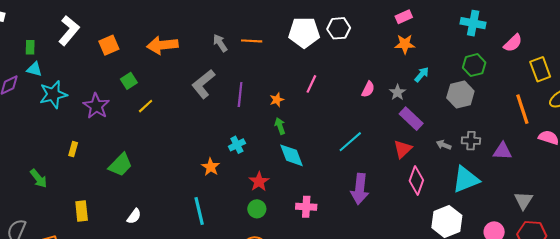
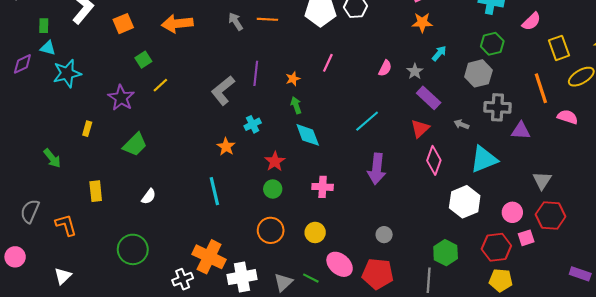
gray L-shape: (203, 84) -> (223, 90), moved
purple star: (96, 106) -> (121, 98), moved
gray cross: (471, 141) -> (498, 107), moved, size x1.4

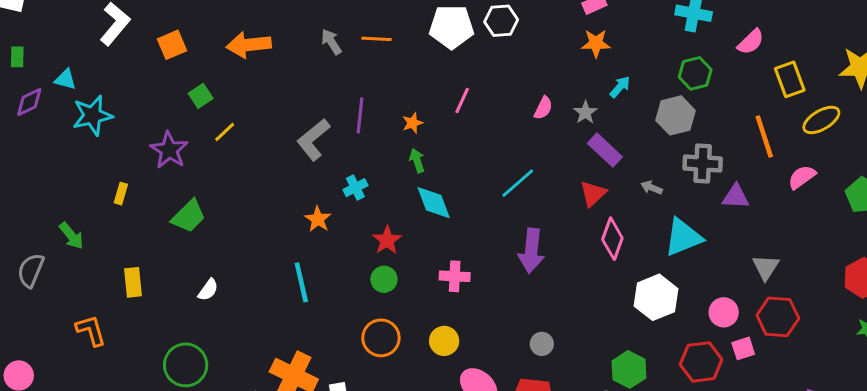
green rectangle: (44, 26) -> (17, 57), moved
pink semicircle: (567, 117) -> (802, 177), turned -54
gray semicircle: (30, 211) -> (31, 270), moved

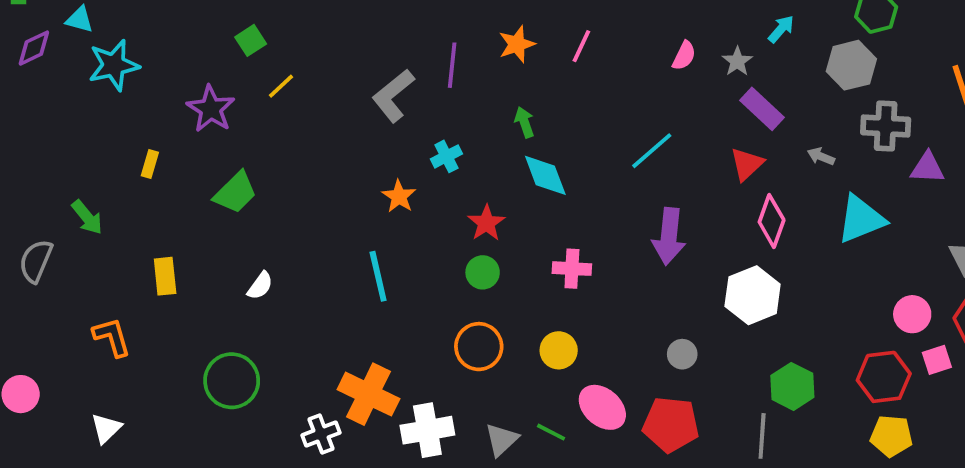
orange star: (413, 123) -> (517, 44), moved, size x1.4
white hexagon: (656, 297) -> (753, 295), moved

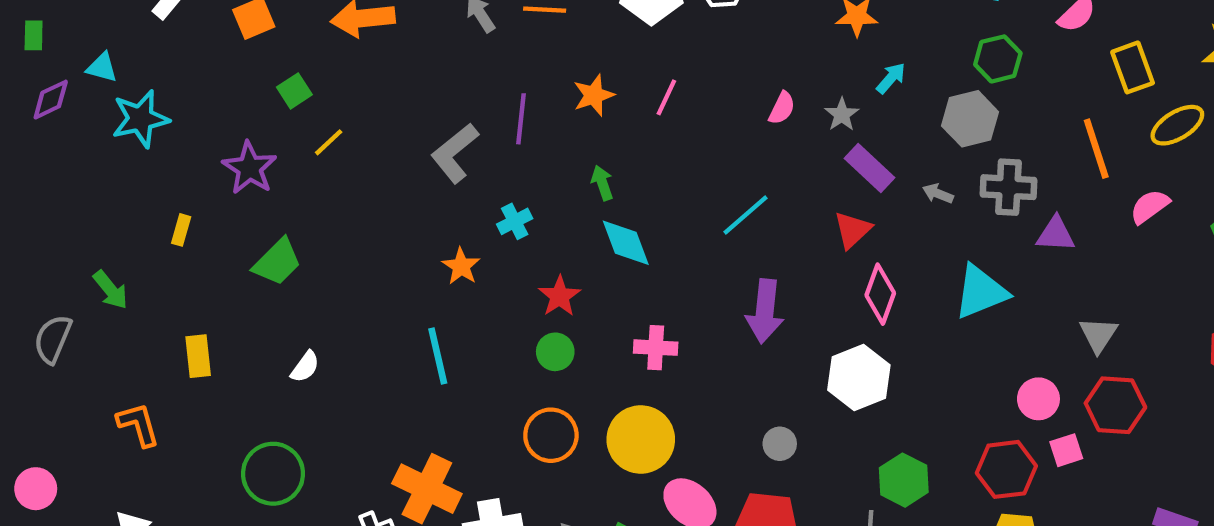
gray arrow: (821, 156) -> (938, 194), moved
yellow circle: (559, 350) -> (641, 439), size x1.6

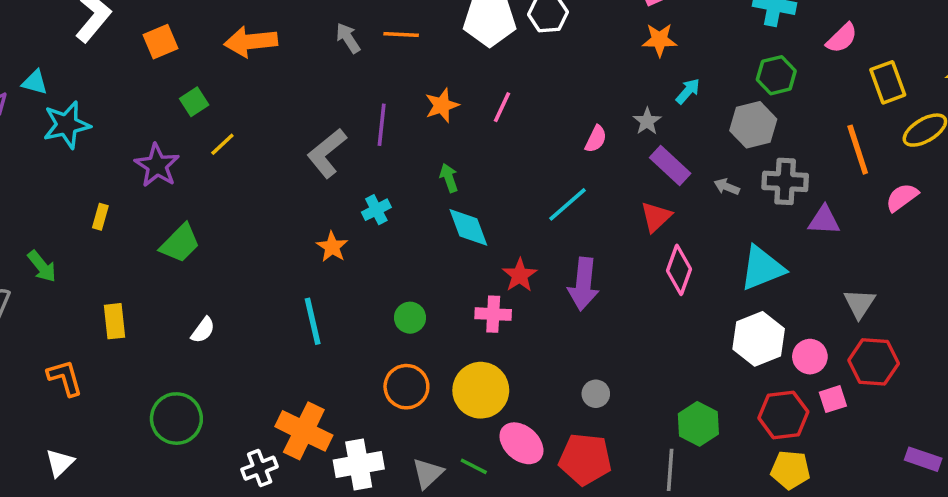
pink semicircle: (782, 108) -> (596, 139), moved
red star: (560, 296) -> (520, 275), moved
white hexagon: (859, 377) -> (759, 339), moved

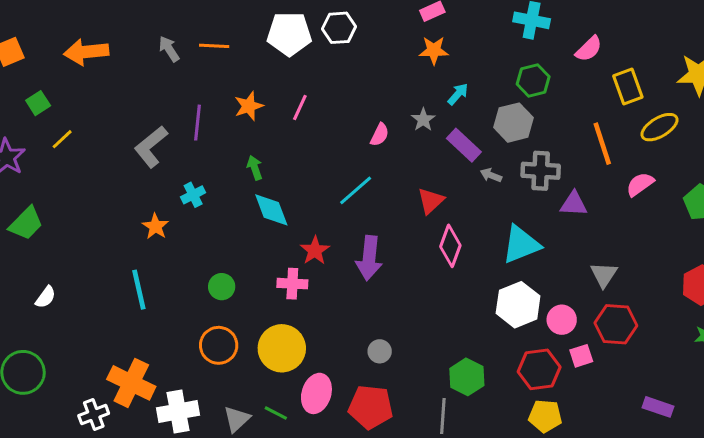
purple rectangle: (670, 165) -> (464, 145), moved
pink ellipse: (521, 443) -> (316, 393), turned 66

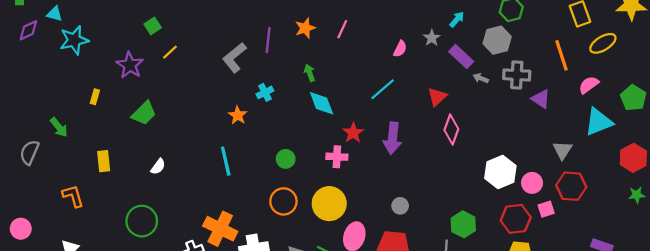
purple triangle: (574, 204) -> (541, 99), turned 30
cyan triangle: (521, 244) -> (599, 122), moved

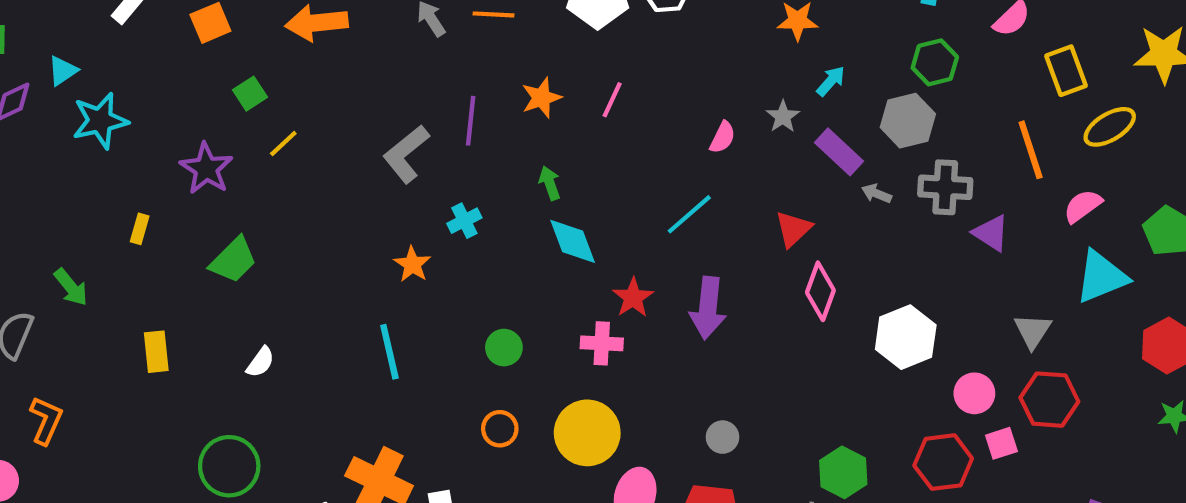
cyan triangle: (55, 14) -> (63, 71), turned -49
white hexagon: (500, 172) -> (906, 337), moved
orange L-shape: (73, 196) -> (46, 420), moved, turned 40
orange circle: (283, 201) -> (500, 429), size x0.7

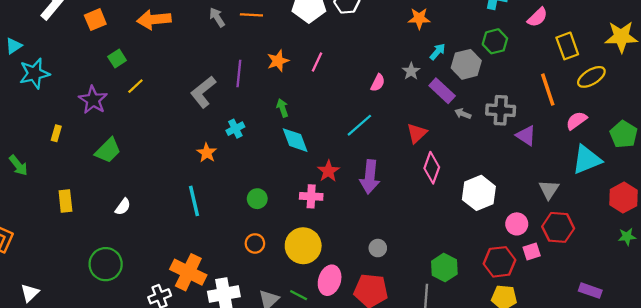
gray hexagon: (908, 121) -> (466, 64), moved

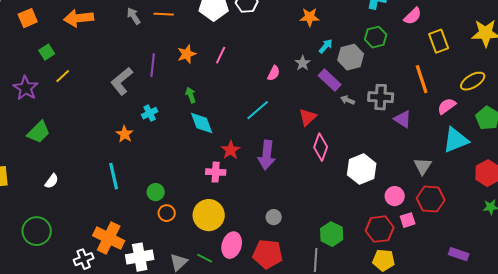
yellow ellipse: (591, 77) -> (473, 81), moved
green circle: (257, 199) -> (156, 192), moved

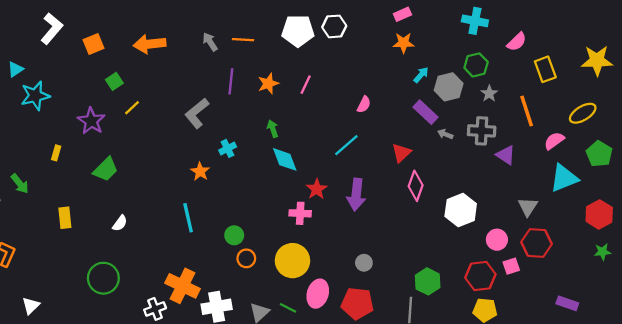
gray star: (303, 63) -> (489, 93), moved
purple line: (153, 65) -> (231, 81), moved

